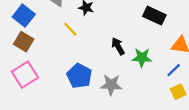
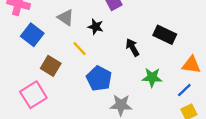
brown square: (24, 42) -> (51, 66), moved
black arrow: (118, 46) -> (132, 47), moved
blue pentagon: (79, 76) -> (99, 79), moved

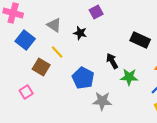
black arrow: (132, 47) -> (112, 61), moved
yellow line: (79, 49) -> (57, 52), moved
pink square: (33, 95) -> (26, 92), size x0.6

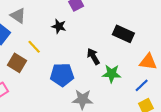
gray triangle: (54, 25) -> (18, 16), moved
blue pentagon: (83, 78) -> (62, 75), turned -30

